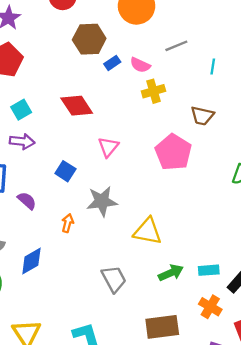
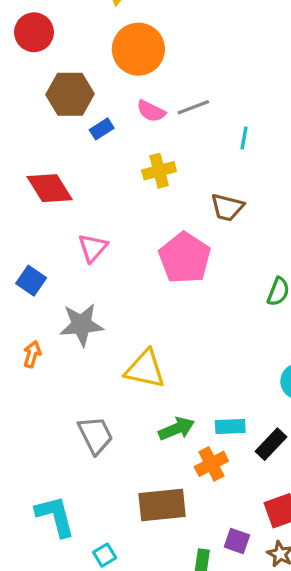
pink semicircle: (140, 65) -> (151, 111), moved
orange cross: (210, 307) -> (211, 464), moved, turned 30

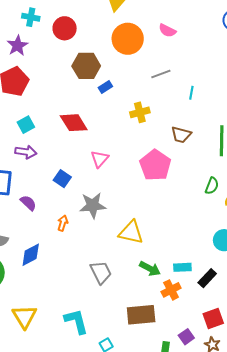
pink semicircle: (151, 111) -> (167, 31), moved
green arrow: (177, 429) -> (150, 269), turned 50
purple square: (237, 541) -> (186, 337), turned 35

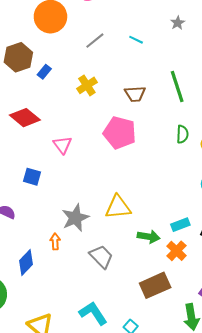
cyan line: (191, 93) -> (136, 40), moved, turned -56
gray star: (93, 205) -> (75, 218), moved
orange arrow: (63, 223) -> (55, 241), moved

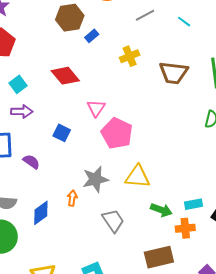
brown trapezoid: (135, 94) -> (174, 73), size x1.4
pink pentagon: (120, 133) -> (117, 133), moved
orange cross: (177, 251) -> (185, 228), turned 30

